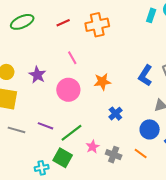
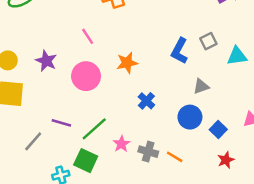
gray line: (17, 130) -> (33, 141), moved, turned -60
orange line: (141, 154) -> (175, 157), moved

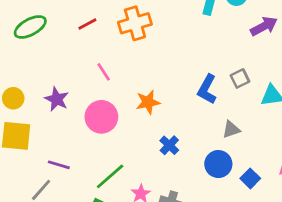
purple line: (61, 123) -> (59, 165), moved

